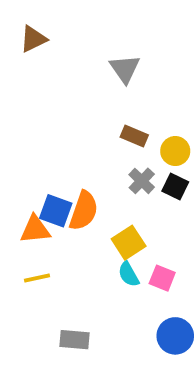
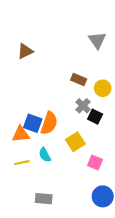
brown triangle: (33, 39) -> (25, 51), moved
gray triangle: (125, 69) -> (97, 40), moved
black square: (175, 186) -> (95, 117), moved
cyan semicircle: (129, 274) -> (45, 155), moved

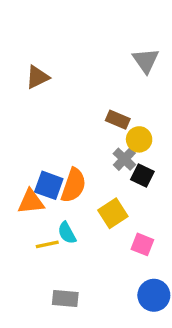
yellow circle: (103, 88) -> (139, 139), moved
yellow line: (22, 163) -> (47, 244), moved

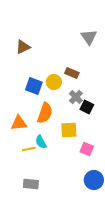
yellow circle: (139, 139) -> (54, 82), moved
blue square: (49, 185) -> (34, 86), moved
yellow square: (113, 213) -> (69, 130), turned 30
gray rectangle: (65, 299) -> (31, 184), moved

